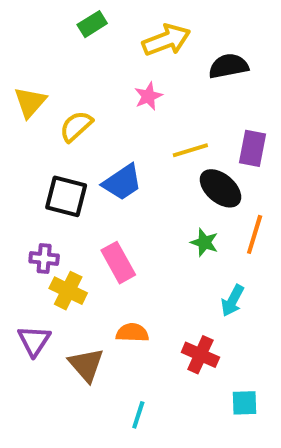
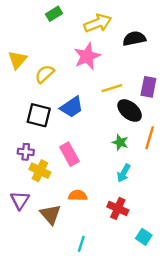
pink star: (148, 96) -> (87, 56), size x1.6
cyan arrow: (232, 301) -> (124, 173), moved
cyan square: (245, 403) -> (144, 237), turned 35

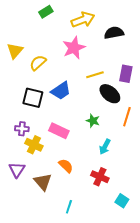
green star: (120, 142) -> (93, 121), moved
pink rectangle: (69, 154) -> (59, 131), turned -36
orange semicircle: (78, 195) -> (66, 166), turned 42

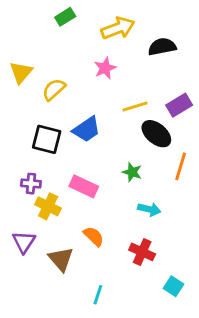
pink star: (74, 48) -> (105, 68), size x0.7
purple rectangle: (126, 74) -> (179, 105), turned 48
cyan arrow: (105, 147) -> (149, 209), turned -105

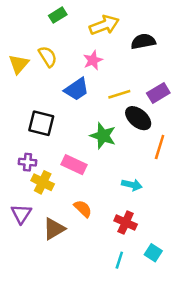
yellow semicircle: (54, 89) -> (48, 57), moved, turned 100
blue trapezoid: (87, 129) -> (77, 89), moved
green star: (132, 172) -> (103, 136), moved, size x1.5
brown triangle: (61, 259) -> (54, 229), turned 40
cyan line: (98, 295) -> (119, 260), moved

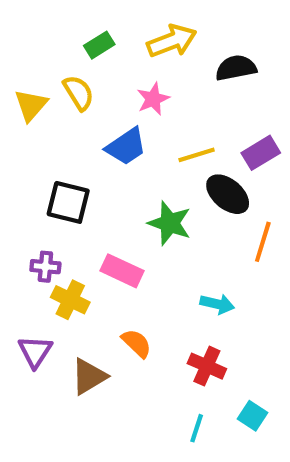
green rectangle: (58, 15) -> (99, 45), moved

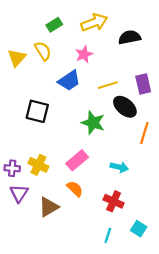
purple rectangle: (261, 153) -> (143, 84), turned -72
purple cross: (45, 267) -> (12, 168), moved
pink rectangle: (122, 271) -> (77, 160), moved, turned -65

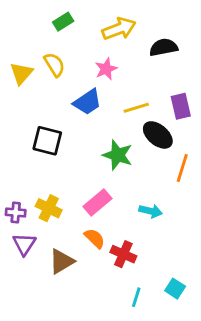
green rectangle: (54, 25) -> (63, 22), moved
red cross: (114, 201) -> (123, 254), moved

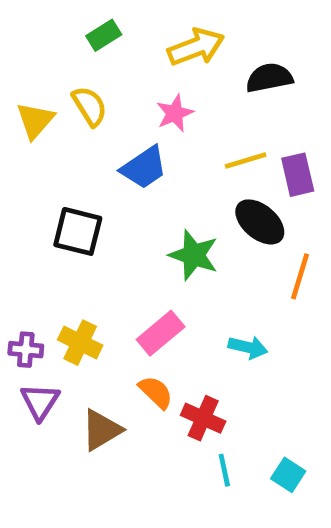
yellow line: (136, 108) -> (246, 161), moved
cyan line: (136, 297) -> (224, 470), moved, turned -30

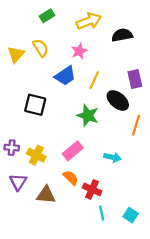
yellow line: (246, 161) -> (94, 80), moved, turned -48
purple cross: (26, 350) -> (12, 148), moved
brown triangle: (101, 430) -> (46, 195), turned 36

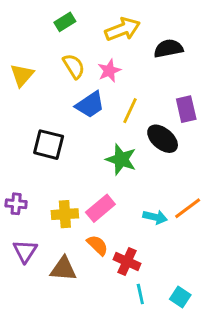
yellow semicircle: (41, 48) -> (74, 66), moved
orange line: (136, 125) -> (188, 208), moved, turned 36
yellow cross: (36, 155) -> (65, 214), moved, turned -30

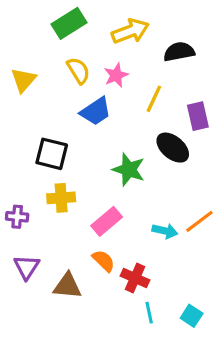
green rectangle: (65, 22) -> (69, 23), size x1.5
yellow line: (130, 111) -> (154, 99), moved
yellow cross: (65, 214) -> (61, 198), moved

